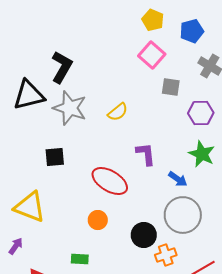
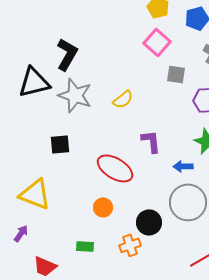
blue arrow: (178, 179) -> (183, 166), turned 144
orange cross: (166, 255) -> (130, 245), moved

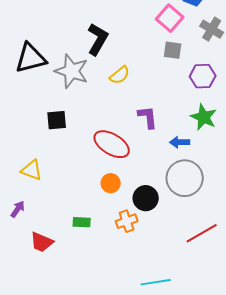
pink square: (157, 42) -> (170, 18), moved
black L-shape: (67, 54) -> (98, 39), moved
yellow triangle: (35, 194) -> (32, 170), size x0.7
orange circle: (103, 207) -> (111, 183), moved

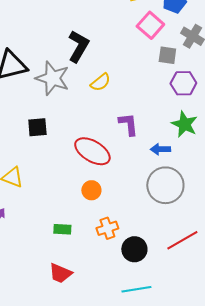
gray square: (173, 50) -> (167, 55), moved
black circle: (146, 198) -> (134, 249), moved
red trapezoid: (42, 242) -> (60, 273), moved

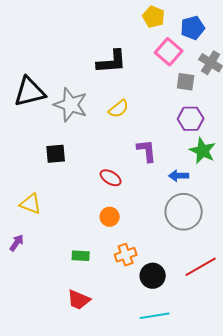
black L-shape: (78, 46) -> (112, 62), moved, turned 56
purple hexagon: (183, 83) -> (191, 119), moved
red ellipse: (92, 151) -> (111, 178), size x0.6

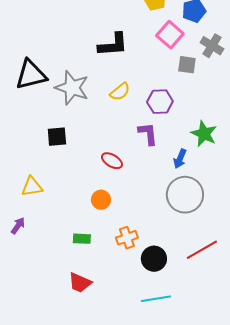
purple hexagon: (191, 119) -> (160, 102), moved
blue arrow: (179, 176) -> (180, 159), turned -66
yellow triangle: (31, 204) -> (32, 187), turned -30
orange circle: (110, 217) -> (101, 200), moved

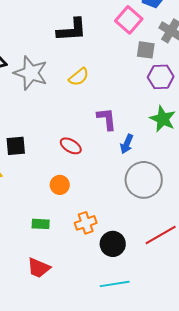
purple hexagon: (160, 102) -> (161, 77), moved
black square: (57, 137) -> (16, 146), moved
blue arrow: (180, 159) -> (127, 144), moved

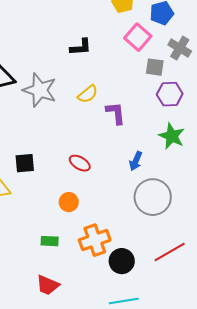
black L-shape: (72, 30) -> (81, 47), size x0.7
purple L-shape: (107, 119) -> (116, 113), moved
orange cross: (86, 223) -> (95, 240), size x1.4

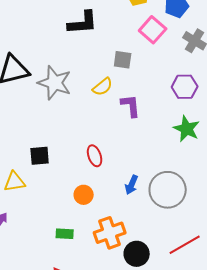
black L-shape: (81, 47) -> (83, 23), moved, size x1.4
gray square: (155, 67) -> (123, 60), moved
blue arrow: (136, 161) -> (132, 185), moved
red ellipse: (80, 163) -> (95, 156), turned 40

